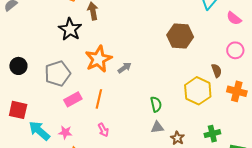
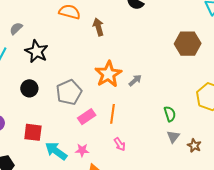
black star: (70, 29) -> (37, 51), moved
gray triangle: (157, 127) -> (173, 137), turned -40

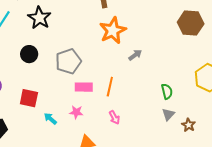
orange star: (108, 74) -> (113, 30), moved
pink rectangle: (87, 117) -> (84, 87), turned 30
pink star: (82, 150) -> (76, 112), moved
cyan arrow: (56, 151) -> (50, 119), size x0.6

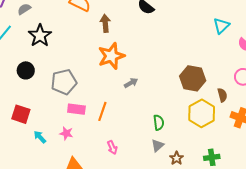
brown hexagon: (191, 23) -> (193, 78), moved
pink arrow: (114, 117) -> (112, 147), moved

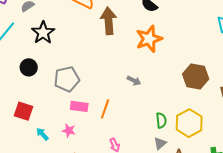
brown arrow: (105, 23) -> (109, 21), size x1.5
orange star: (111, 56) -> (149, 39), moved
gray arrow: (131, 83) -> (134, 81), turned 56
yellow hexagon: (202, 113) -> (189, 123), moved

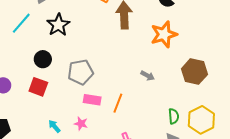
brown hexagon: (196, 76) -> (194, 72), moved
red square: (23, 111) -> (38, 87), moved

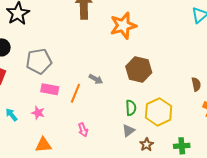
brown hexagon: (194, 72) -> (139, 69), moved
gray arrow: (148, 76) -> (96, 79), moved

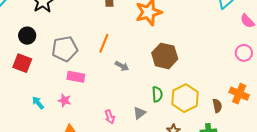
brown semicircle: (196, 84) -> (217, 106), moved
orange line: (75, 93) -> (104, 43), moved
gray triangle: (128, 131) -> (139, 113), moved

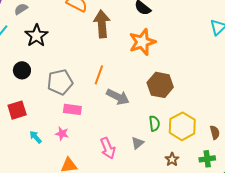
red square: (22, 63) -> (17, 110), moved, turned -36
gray arrow: (122, 66) -> (118, 97), size x1.6
pink arrow: (110, 117) -> (108, 148), size x1.5

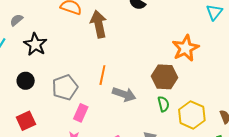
orange star: (142, 42) -> (186, 48), moved
pink rectangle: (72, 109) -> (81, 113), turned -66
green semicircle: (154, 124) -> (163, 104), moved

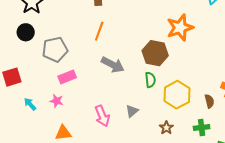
orange line: (102, 75) -> (99, 31), moved
black circle: (26, 81) -> (26, 32), moved
pink rectangle: (81, 113) -> (67, 77), turned 36

